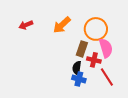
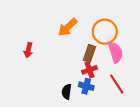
red arrow: (26, 25) -> (28, 50), moved, turned -56
red cross: (94, 60) -> (89, 70), moved, turned -32
black semicircle: (77, 68) -> (67, 92), moved

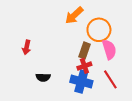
orange arrow: (68, 27) -> (74, 15), moved
blue cross: (86, 86) -> (81, 81), size x1.5
black semicircle: (67, 92) -> (43, 77), moved, turned -96

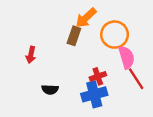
brown rectangle: (84, 50) -> (74, 36), moved
red line: (110, 79) -> (136, 79), moved
blue cross: (81, 81) -> (94, 94), turned -30

